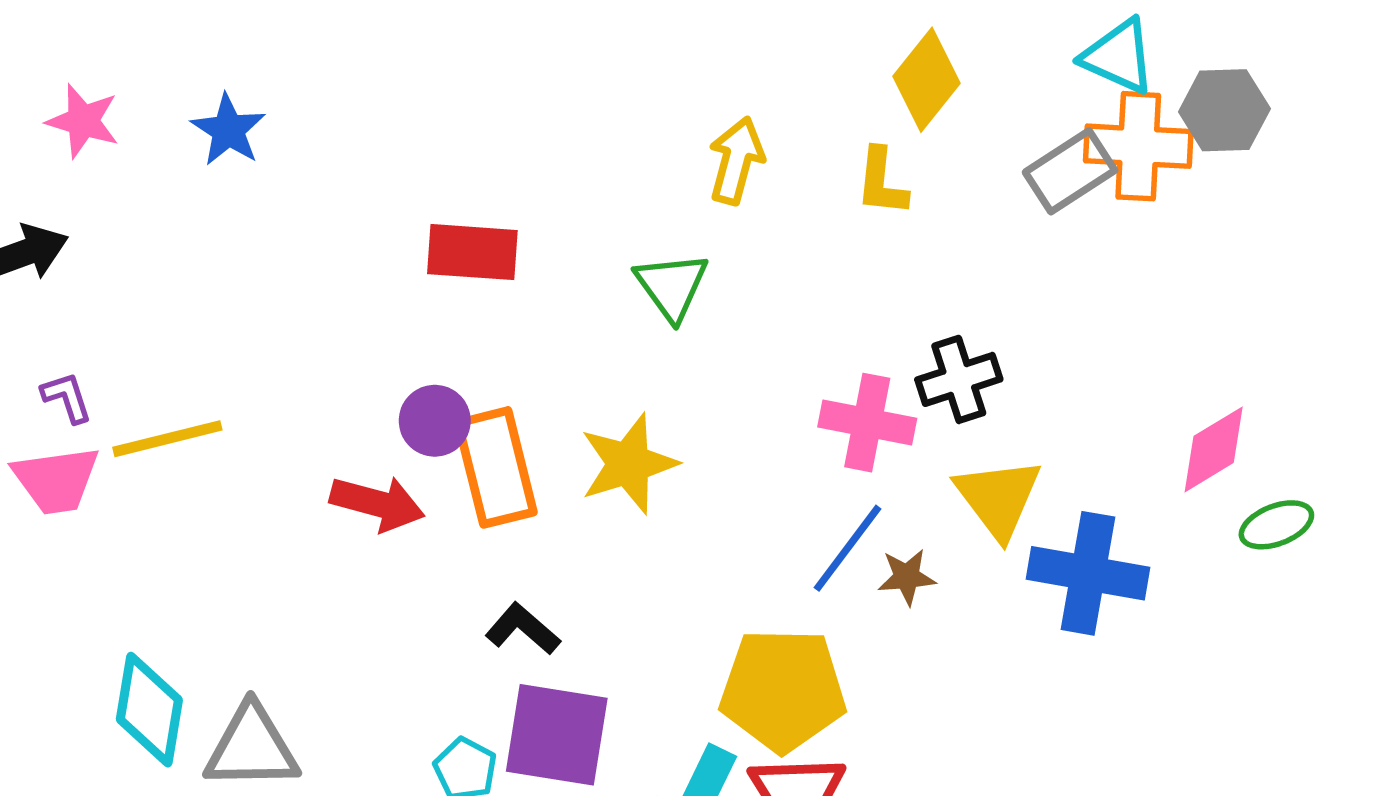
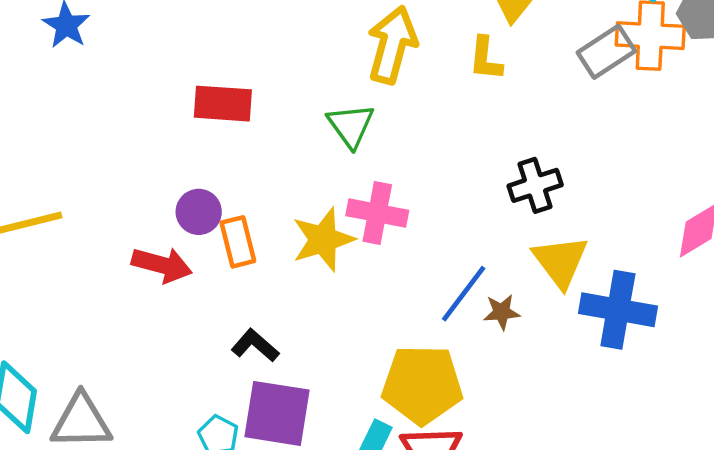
yellow arrow: (736, 161) -> (392, 45), size x1.4
pink cross: (867, 423) -> (377, 213), moved
orange rectangle: (496, 467) -> (238, 242), size x0.7

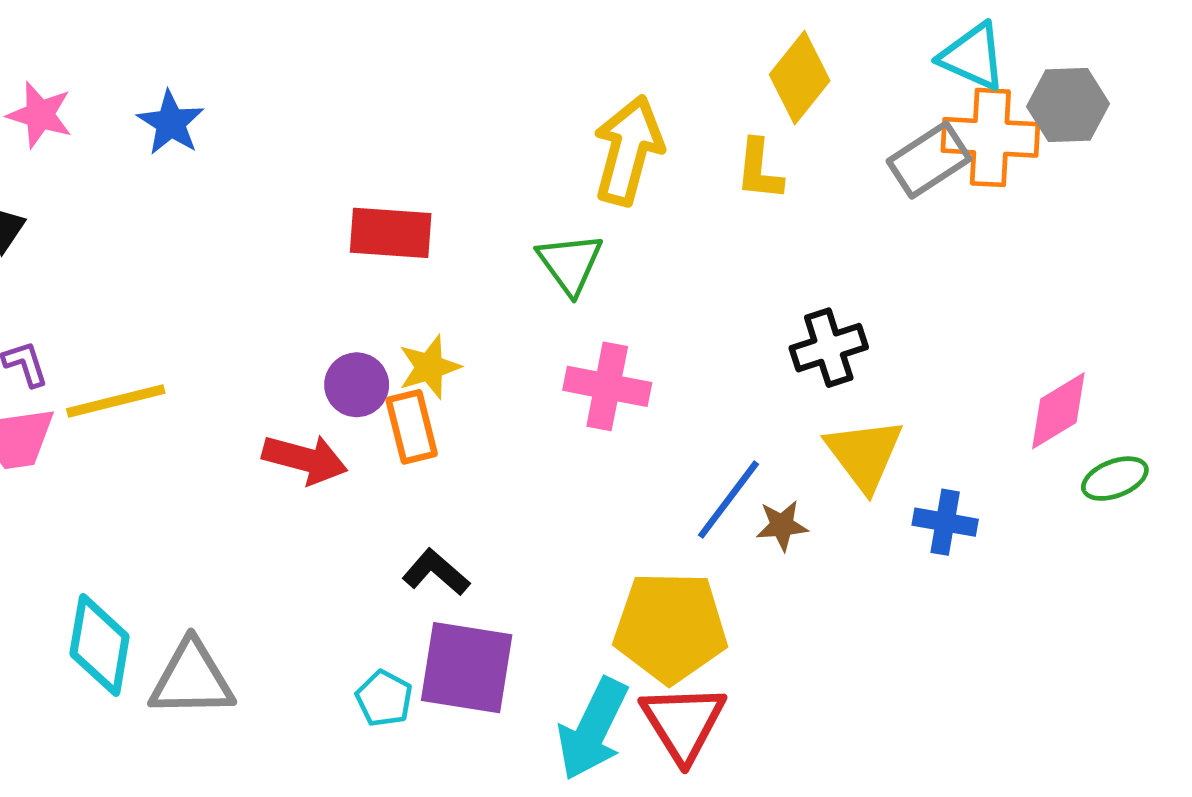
yellow star: (323, 240) -> (429, 367), moved, size x0.7
blue cross: (618, 310) -> (945, 522), size x0.6

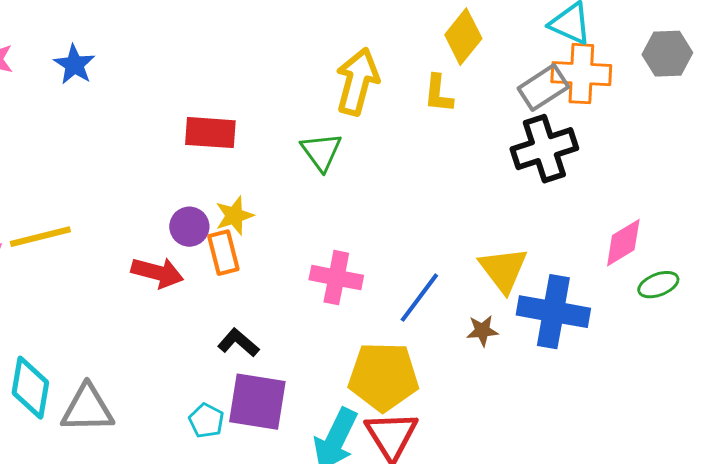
gray hexagon: (1068, 105) -> (667, 54), moved
black cross: (829, 348) -> (544, 149), moved, size x1.4
pink cross: (607, 386) -> (336, 278), moved
blue cross: (945, 522) -> (553, 312), size x1.8
brown star: (782, 525) -> (482, 331), moved

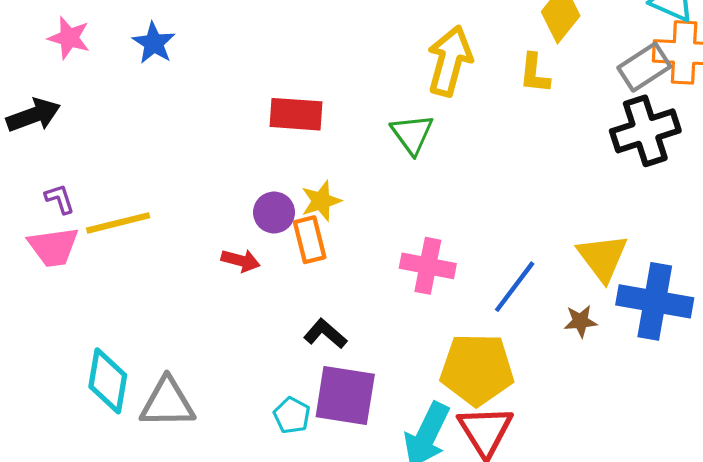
red arrow: (157, 273) -> (241, 261), size x0.7

